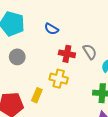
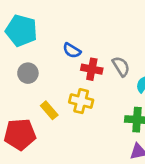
blue semicircle: (51, 29) -> (72, 51), moved
yellow rectangle: (37, 95) -> (49, 110), moved, turned -64

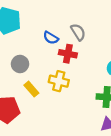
gray semicircle: (121, 66) -> (78, 32), moved
gray circle: (28, 73) -> (20, 64), moved

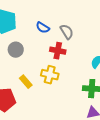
blue semicircle: (51, 38) -> (43, 28), moved
gray circle: (20, 64) -> (16, 50), moved

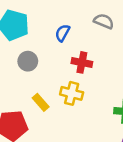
blue semicircle: (43, 28) -> (63, 33), turned 88
gray semicircle: (67, 32) -> (104, 21), moved, turned -35

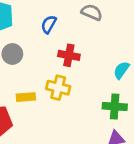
yellow rectangle: (41, 102) -> (26, 97), turned -54

